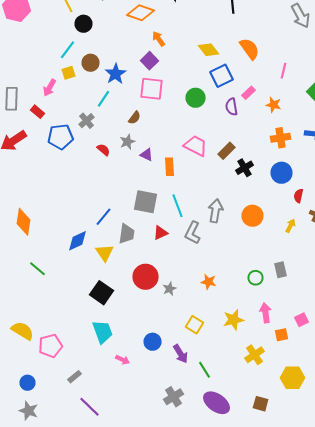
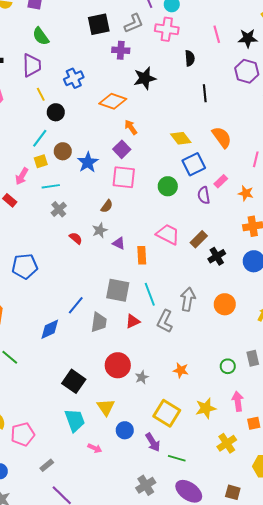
cyan line: (104, 99) -> (51, 186), moved, turned 48
blue pentagon: (60, 137) -> (25, 266), moved
yellow triangle: (104, 253) -> (106, 407), moved
yellow square: (194, 325) -> (167, 413), size x1.5
green line: (204, 370) -> (177, 458), turned -42

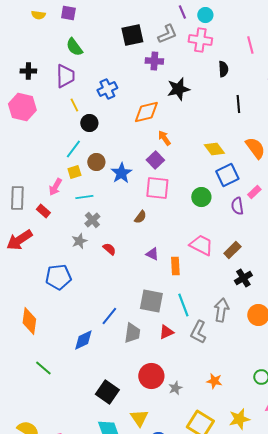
orange diamond: (113, 101) -> (146, 112), turned -32
gray star: (100, 230) -> (79, 241), moved
black cross: (217, 256) -> (243, 278), moved

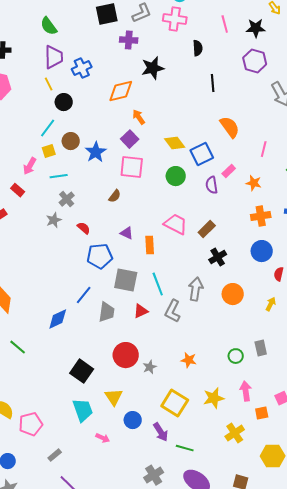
purple trapezoid: (65, 76) -> (54, 57), moved
yellow diamond: (214, 149) -> (175, 143), moved
blue pentagon: (58, 277) -> (100, 256), moved

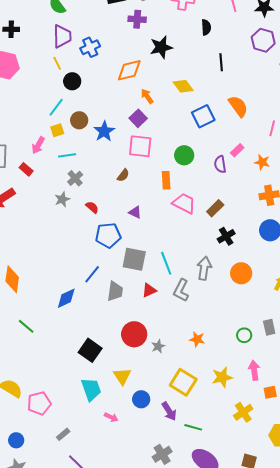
yellow diamond: (175, 143) -> (183, 86), moved
blue square: (202, 154) -> (203, 116), moved
orange rectangle: (150, 245) -> (166, 180), moved

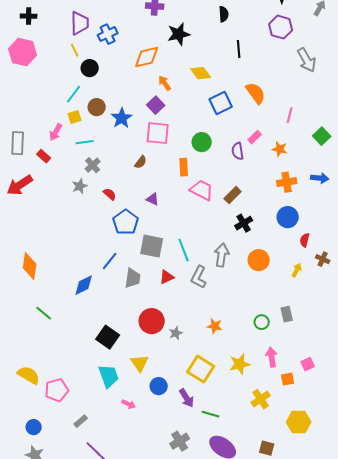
blue pentagon: (108, 235) -> (126, 222), turned -30

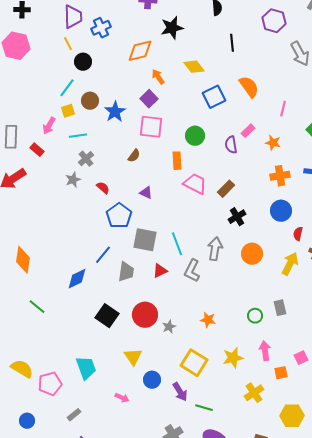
yellow arrow: (297, 270) -> (290, 264), size x1.6
black square: (108, 337) -> (107, 316), moved
cyan trapezoid: (109, 376) -> (86, 368), moved

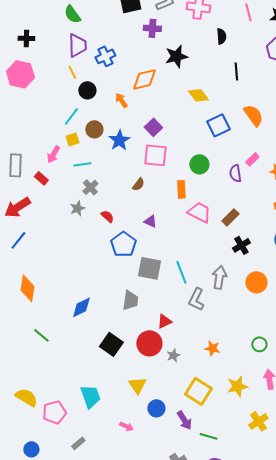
orange arrow: (158, 77) -> (121, 100), moved
blue line: (103, 255) -> (18, 240), moved
red triangle: (160, 271) -> (164, 321), moved

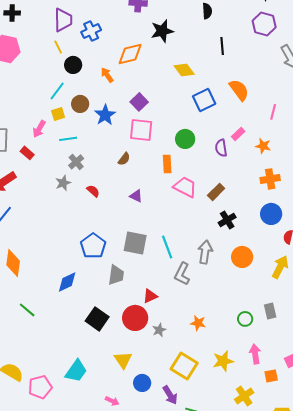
blue pentagon: (123, 244) -> (93, 246), moved
cyan trapezoid: (90, 396) -> (76, 371), turned 55

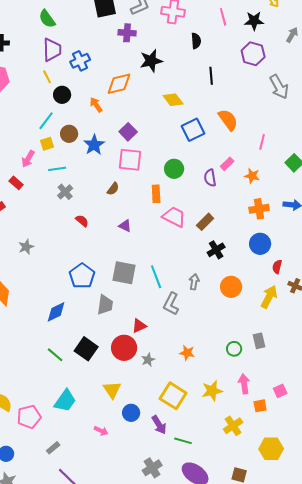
gray star: (63, 183) -> (26, 247), moved
gray arrow: (205, 252) -> (194, 282), size x0.7
green line: (27, 310) -> (55, 355), moved

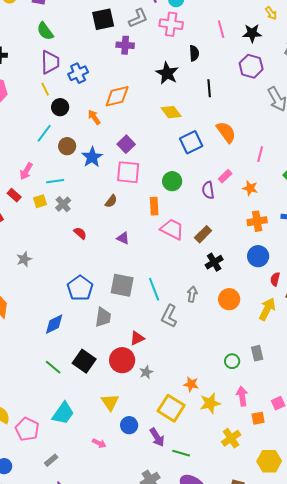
black star: (151, 61) -> (167, 73), moved, turned -30
yellow square: (47, 144) -> (40, 201), moved
orange star: (187, 353) -> (191, 384), moved
pink pentagon: (29, 417) -> (27, 429), turned -30

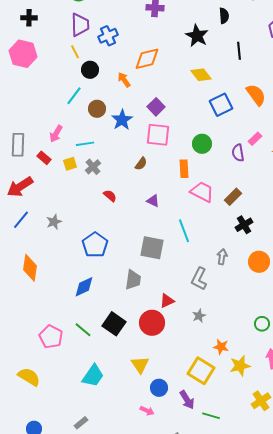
blue pentagon: (80, 288) -> (95, 245), moved
cyan line: (154, 289) -> (184, 231), moved
gray star: (146, 372) -> (199, 316), moved
pink pentagon: (27, 429) -> (51, 337), moved
pink arrow: (99, 443) -> (147, 411), moved

